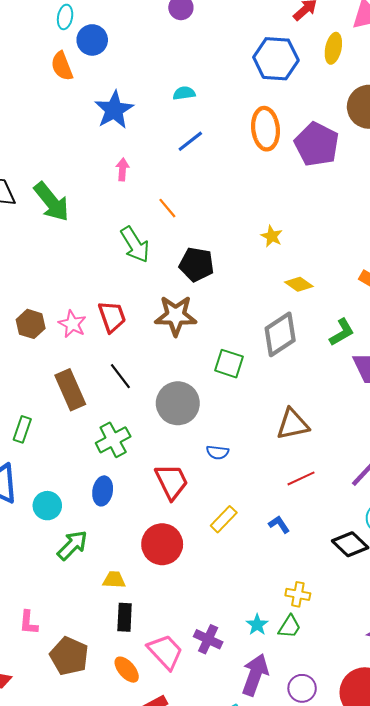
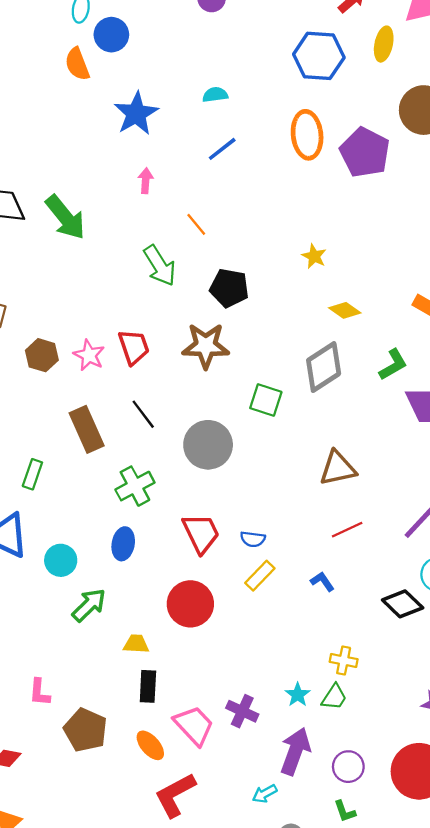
blue semicircle: (217, 452) -> (253, 539), moved

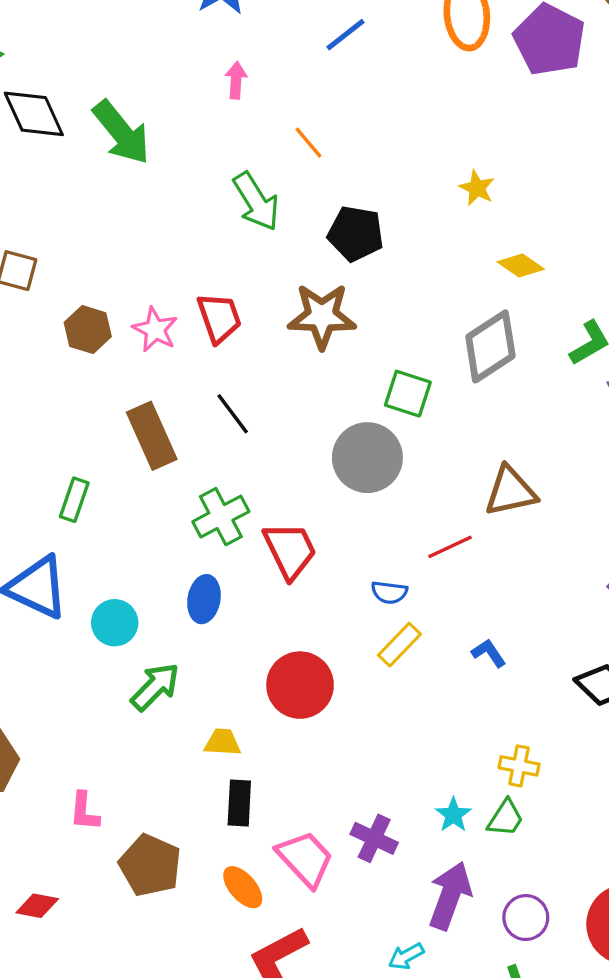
gray circle: (208, 445) -> (367, 458), moved
red line: (347, 530) -> (450, 547), moved
red trapezoid: (201, 533) -> (290, 550), moved

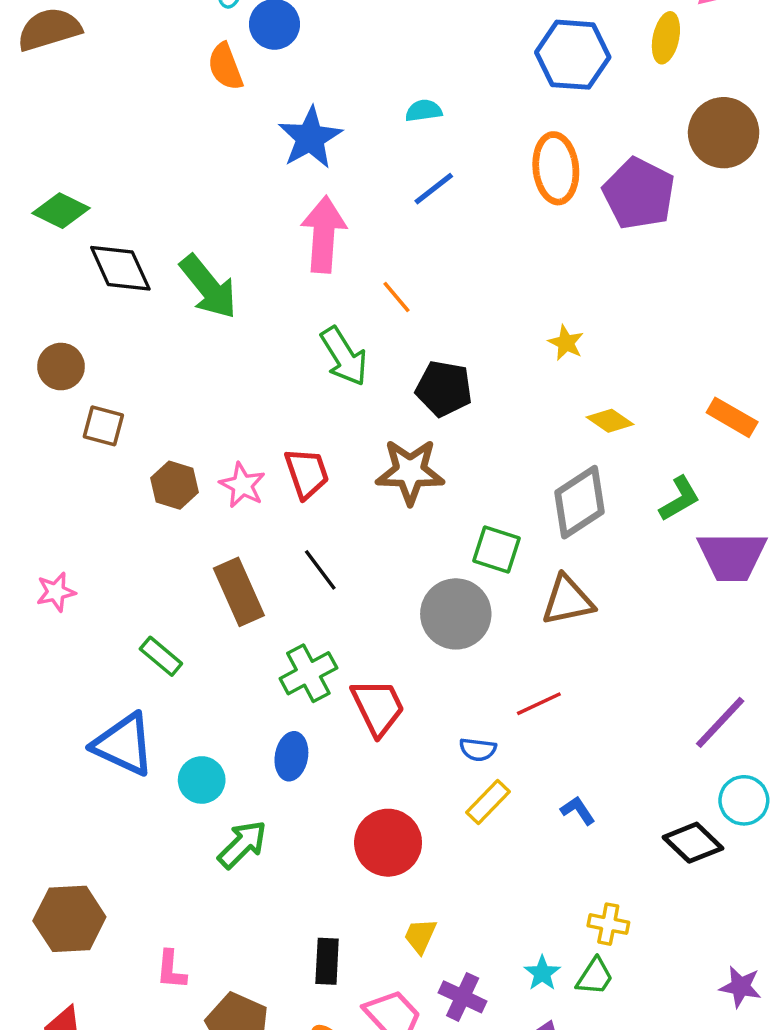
pink arrow: (236, 80) -> (324, 234), size x2.0
brown triangle: (511, 491) -> (568, 600), moved
green rectangle: (74, 500) -> (161, 656), turned -69
yellow trapezoid: (223, 742) -> (420, 936), moved, turned -69

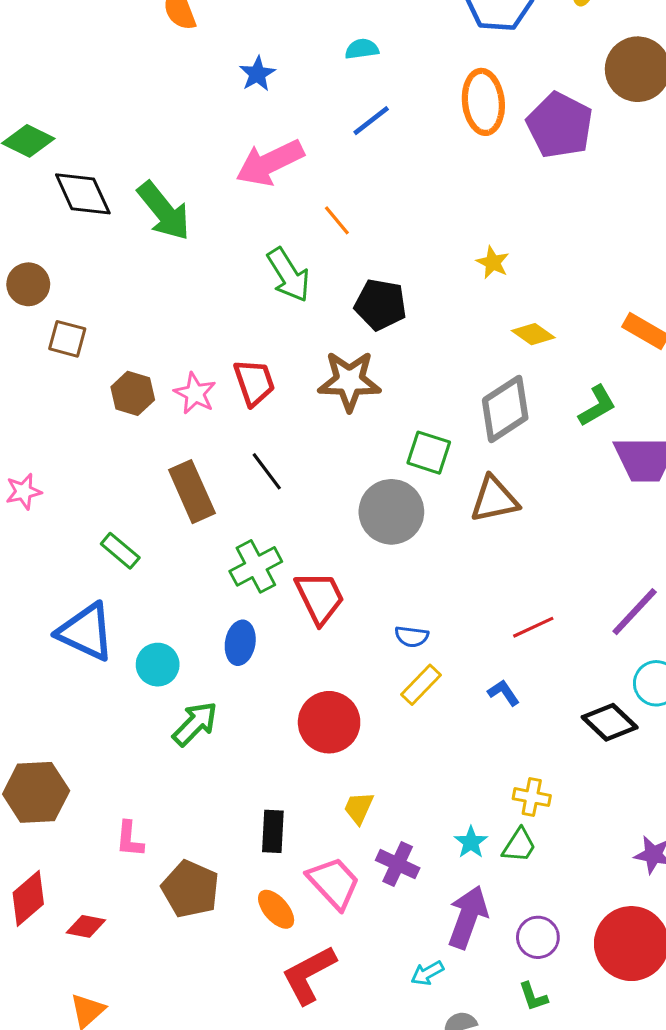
blue star: (310, 138) -> (257, 74), size x0.6
pink arrow: (324, 234) -> (270, 163), turned -120
red line: (539, 704) -> (533, 627), moved

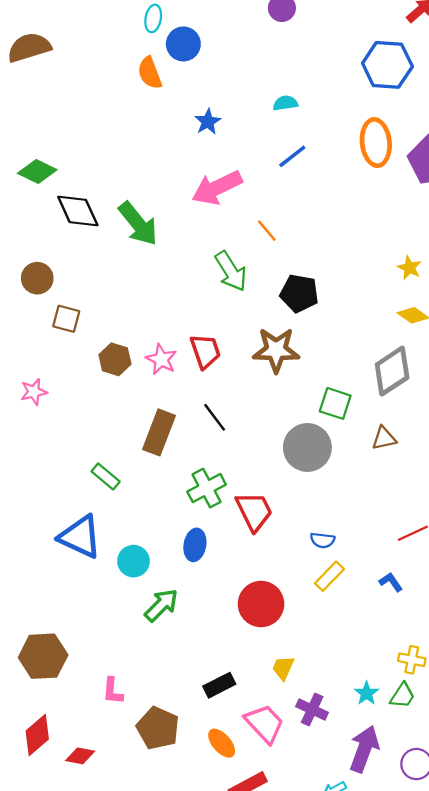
yellow star: (493, 262) -> (409, 268), moved
pink star: (24, 492) -> (34, 392), moved
brown rectangle: (192, 492) -> (159, 432), turned 45
brown triangle: (494, 499) -> (384, 438), size x0.7
black rectangle: (273, 831) -> (219, 685), turned 60

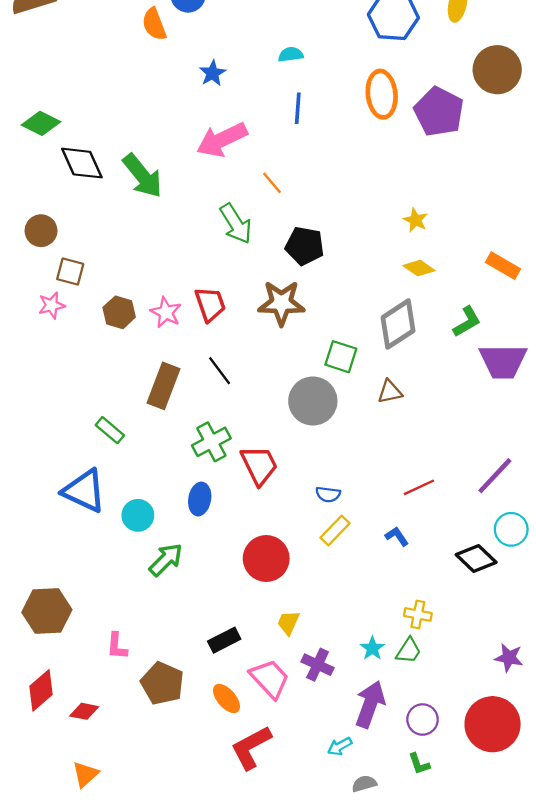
blue line: (292, 156) -> (298, 108), turned -48
pink star: (34, 392) -> (52, 305), moved

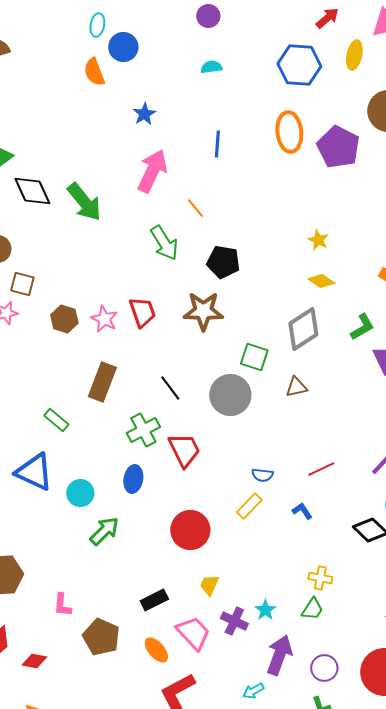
cyan semicircle: (291, 55) -> (211, 67), moved
pink arrow: (222, 140) -> (152, 171), turned 141
black line: (220, 371) -> (170, 388), moved
blue semicircle: (328, 494) -> (262, 475), moved
cyan star: (372, 648) -> (265, 610), moved

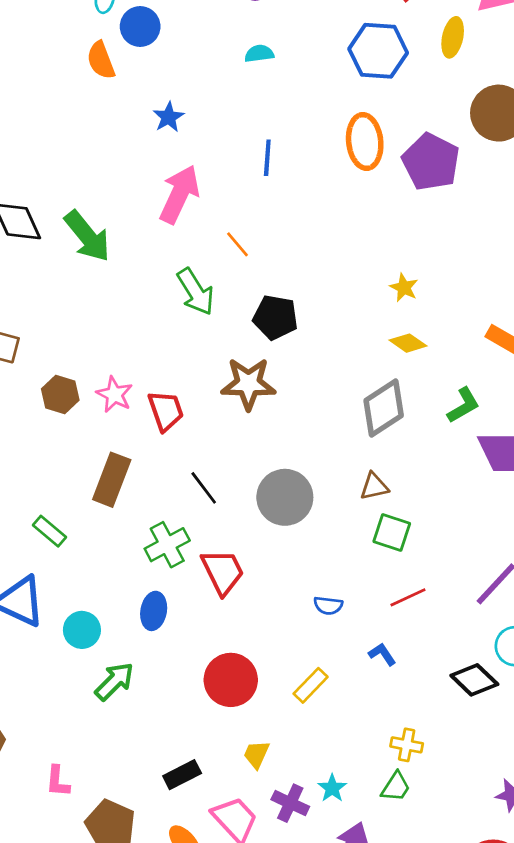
red trapezoid: (142, 312) -> (166, 411), moved
green square: (254, 357) -> (392, 532), moved
yellow rectangle: (249, 506) -> (311, 685), moved

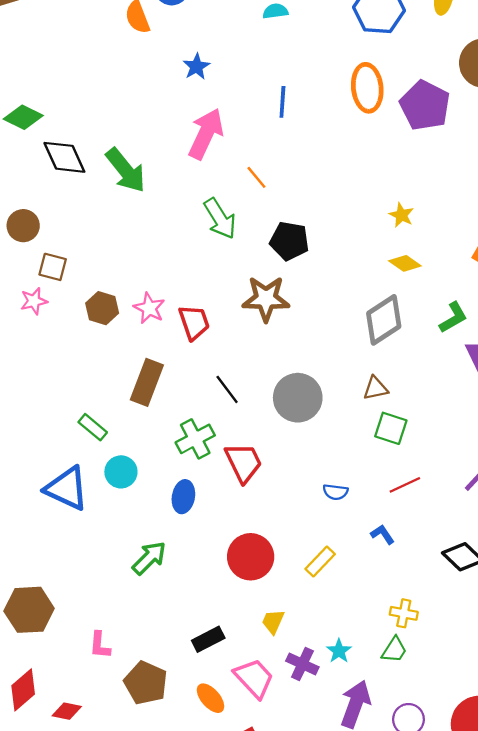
cyan circle: (82, 630) -> (121, 472), moved

